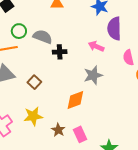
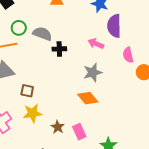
brown square: (34, 82) -> (27, 91), moved, turned -32
orange diamond: (75, 100) -> (88, 98), moved, turned 70

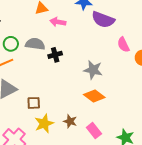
purple semicircle: (114, 26) -> (103, 20), turned -55
pink arrow: (96, 44) -> (58, 22), moved
gray star: (93, 72) -> (93, 70), turned -30
brown star: (58, 127) -> (70, 121), moved

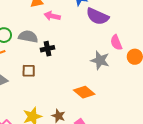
gray star: (93, 70) -> (100, 60), moved
brown square: (34, 103) -> (29, 71), moved

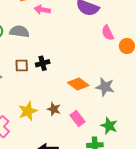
black cross: (48, 49) -> (43, 63), moved
gray star: (100, 60) -> (105, 87), moved

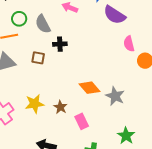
gray semicircle: (19, 31) -> (43, 24), turned -138
black cross: (43, 63) -> (60, 44), moved
green star: (109, 126) -> (126, 136), moved

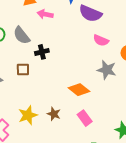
pink semicircle: (129, 44) -> (101, 40), moved, turned -42
gray star: (115, 96) -> (107, 70), moved
pink rectangle: (82, 121) -> (85, 118), moved

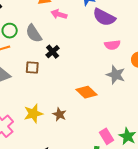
pink semicircle: (101, 40) -> (112, 45), turned -35
black cross: (42, 52) -> (53, 52), turned -32
pink rectangle: (85, 118) -> (106, 136), moved

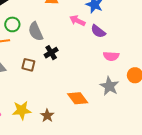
pink arrow: (59, 14) -> (77, 21), moved
purple semicircle: (104, 17) -> (98, 31), moved, size x0.7

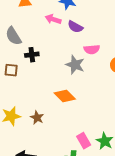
black cross: (51, 53) -> (32, 55), turned 32
gray star: (109, 86) -> (75, 65), moved

